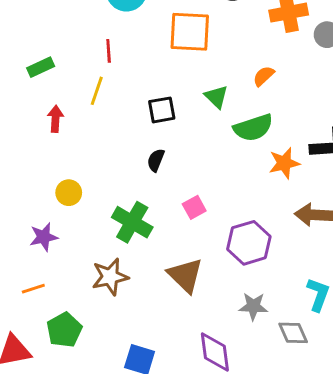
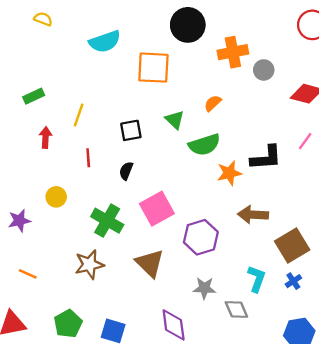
red line: (109, 51) -> (88, 158), moved
pink square: (194, 207) -> (157, 209), size x1.8
purple star: (44, 237) -> (19, 221), moved
orange line: (33, 289) -> (28, 274), turned 42
green pentagon: (64, 330) -> (68, 324), moved

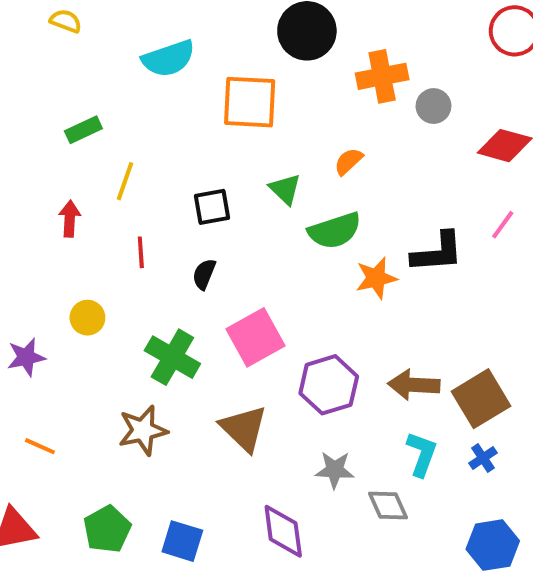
green rectangle: (34, 96) -> (83, 130), moved
brown arrow: (253, 215) -> (414, 385), moved

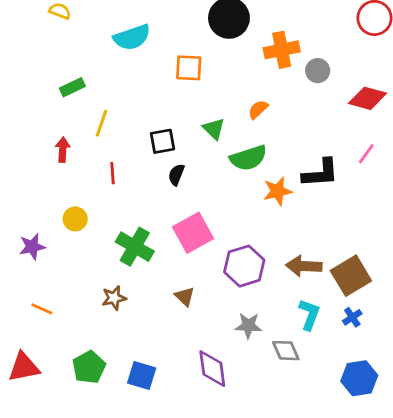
orange square: (250, 102) -> (189, 68), size x0.7
black semicircle: (204, 274) -> (176, 175), moved
brown triangle: (244, 428) -> (185, 296), size x0.6
brown star: (143, 430) -> (114, 298), size x0.7

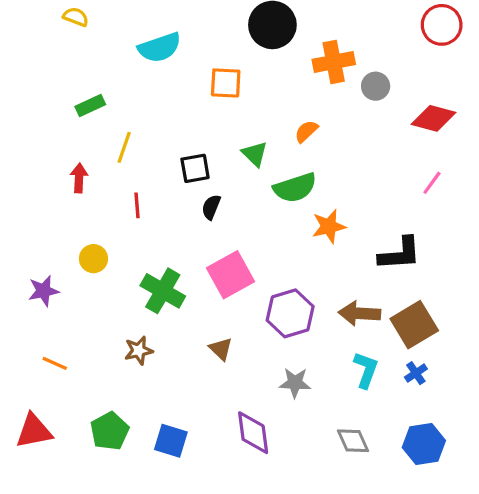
black L-shape: (320, 173) -> (400, 254), moved
gray diamond: (286, 351) -> (353, 441), moved

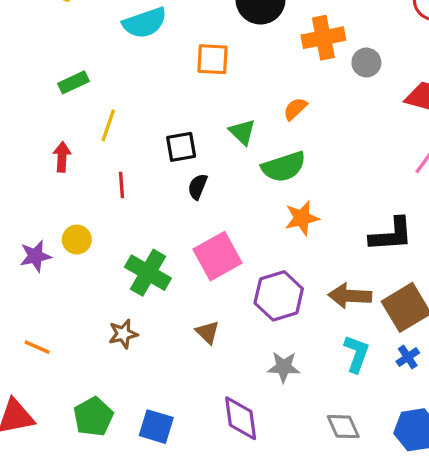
orange star: (329, 226) -> (302, 218), moved
purple star: (44, 291) -> (35, 256), moved

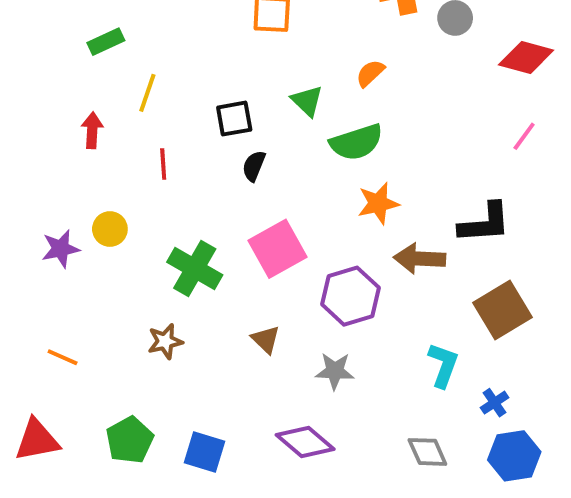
brown arrow: (350, 296) -> (420, 259), moved
blue cross: (408, 357) -> (495, 403), moved
gray star: (284, 367) -> (335, 371), moved
purple diamond: (241, 418) -> (305, 442), turned -42

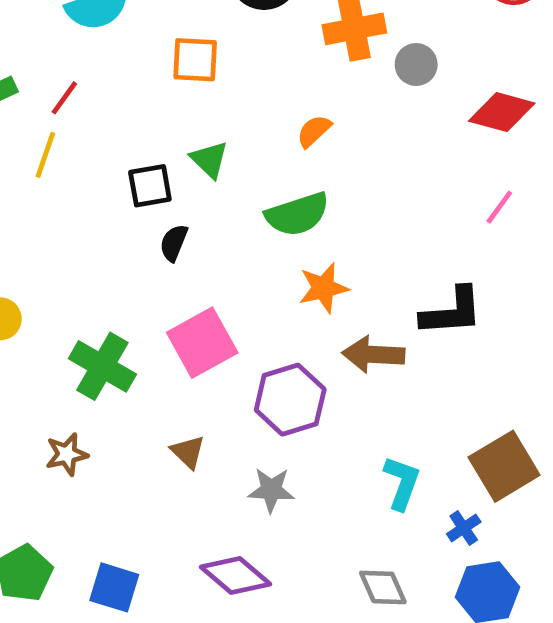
green triangle: (307, 101) -> (209, 160), moved
red line: (163, 164) -> (64, 98), moved, turned 40
brown square: (502, 310) -> (504, 466), moved

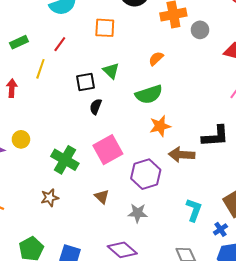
red line: (64, 98) -> (60, 44), moved

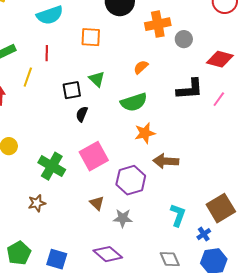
red line: (60, 44) -> (47, 53), turned -35
black L-shape: (215, 136) -> (190, 89), moved
brown triangle: (102, 197) -> (97, 203), moved

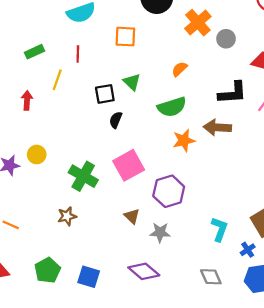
orange cross: (158, 24) -> (198, 23), turned -30
brown arrow: (166, 161) -> (217, 127), moved

